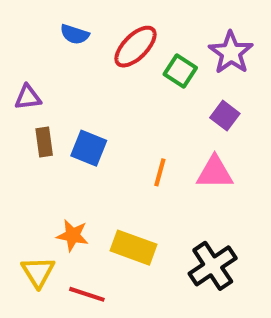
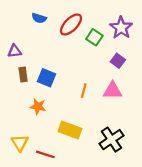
orange star: (73, 235) -> (38, 107), moved

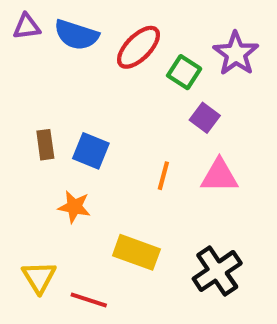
blue semicircle: (39, 18) -> (76, 35), size x1.5
purple triangle: (15, 51) -> (27, 27), moved
purple square: (118, 61) -> (205, 118), moved

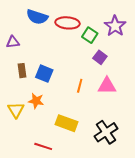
purple triangle: (27, 27) -> (13, 42), moved
red ellipse: (138, 47) -> (68, 23), turned 50
yellow triangle: (39, 277) -> (16, 110), moved

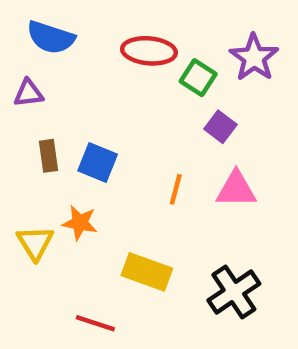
blue semicircle: (37, 17) -> (51, 37), moved

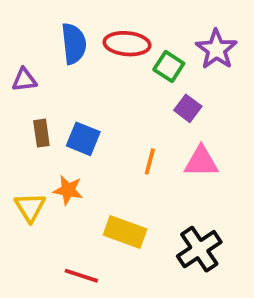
blue semicircle: (51, 37) -> (74, 44), moved, turned -114

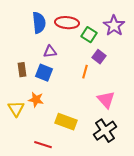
purple triangle: (24, 80) -> (50, 52), moved
orange line: (150, 162) -> (85, 72), moved
pink triangle: (201, 162) -> (106, 100), moved, turned 48

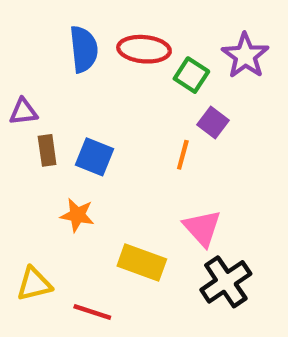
purple triangle: (50, 52) -> (23, 112), moved
pink triangle: (106, 100) -> (202, 228), moved
yellow triangle: (16, 109) -> (34, 284), moved, turned 48

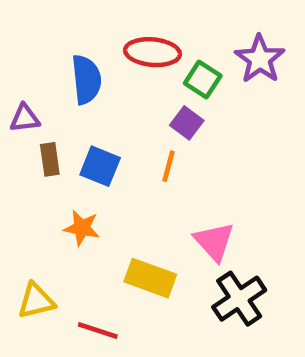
blue semicircle: (84, 49) -> (86, 80), moved
purple square: (213, 122) -> (187, 123), moved
orange line: (183, 155) -> (168, 166), moved

